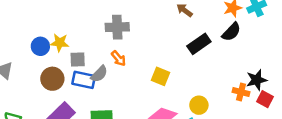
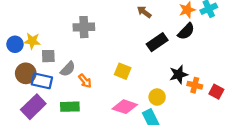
orange arrow: (118, 58) -> (85, 81), moved
blue rectangle: (84, 80) -> (42, 81), moved
black star: (257, 80) -> (179, 74), moved

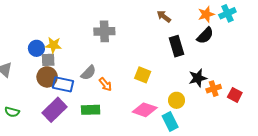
black rectangle: (157, 42) -> (177, 46), turned -72
gray square: (48, 56) -> (48, 60), moved
orange cross: (195, 85) -> (214, 89), turned -32

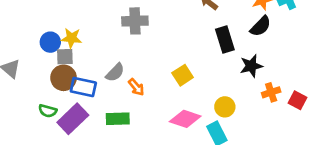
yellow square: (143, 75) -> (183, 75), turned 35
black star: (198, 78) -> (251, 66), moved
green semicircle: (12, 112) -> (48, 111), moved

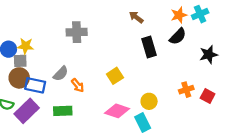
black star: (251, 66) -> (209, 54), moved

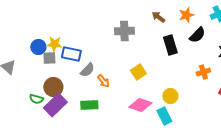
orange star: (179, 15) -> (186, 15), moved
gray cross: (77, 32) -> (124, 31), moved
brown circle: (19, 78) -> (53, 87), moved
blue rectangle: (35, 85) -> (71, 54), moved
orange cross: (186, 90) -> (203, 72), moved

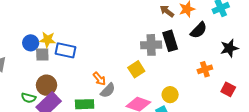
brown arrow: (158, 17) -> (167, 11), moved
gray cross: (124, 31) -> (151, 45), moved
gray semicircle: (87, 70) -> (108, 90), moved

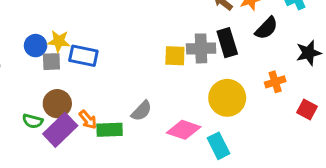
yellow square: (136, 69) -> (175, 56), moved, turned 35
orange arrow: (99, 79) -> (88, 120), moved
yellow circle: (170, 95) -> (227, 98), moved, size x1.6

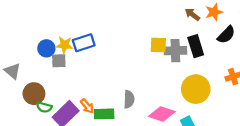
blue rectangle: (83, 56) -> (84, 43), moved, turned -30
yellow square: (175, 56) -> (158, 45), moved
brown circle: (57, 104) -> (34, 94), moved
gray semicircle: (142, 111) -> (129, 99), turned -42

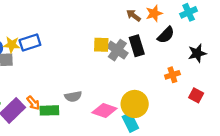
gray cross: (175, 51) -> (117, 50), turned 36
yellow circle: (196, 89) -> (135, 104), moved
gray semicircle: (129, 99) -> (73, 96), turned 77

